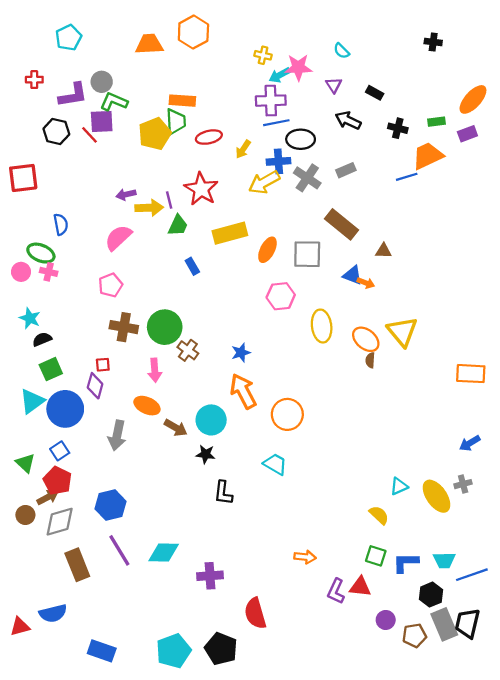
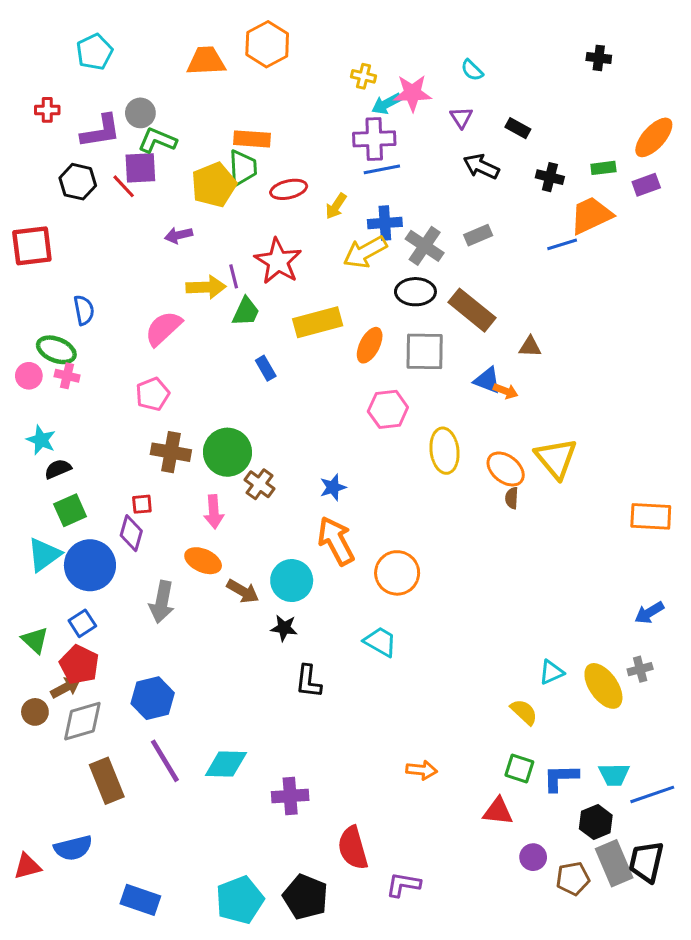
black ellipse: (301, 139) -> (415, 292), moved
purple arrow: (126, 195) -> (179, 235), moved
purple L-shape: (336, 591) -> (403, 885), moved, turned 75

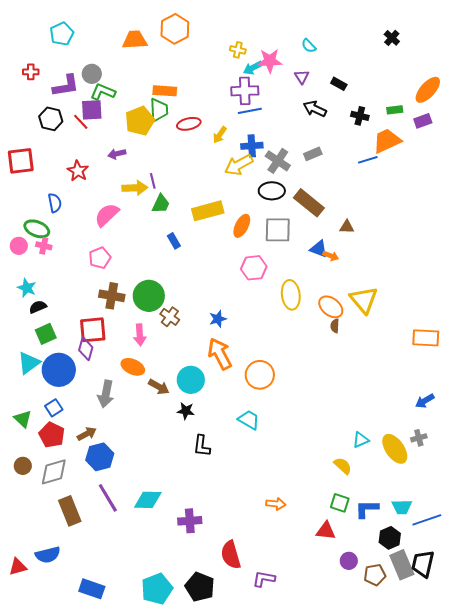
black cross: (599, 58) -> (392, 38), turned 35
red star: (278, 261) -> (78, 171), moved, size x0.7
red square: (142, 504) -> (93, 330), size x2.0
brown arrow: (66, 688) -> (87, 434), moved

